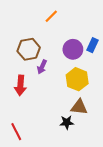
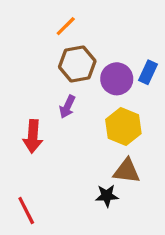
orange line: (51, 16) -> (66, 26), moved
brown hexagon: (29, 49) -> (77, 64), moved

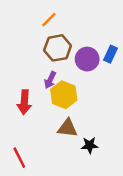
yellow hexagon: (123, 127) -> (64, 95), moved
brown triangle: (127, 171) -> (67, 128), moved
black star: (107, 196) -> (90, 145), moved

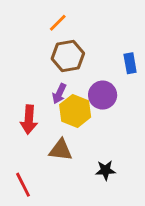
blue rectangle: (111, 54) -> (130, 63), turned -35
purple circle: (87, 59) -> (103, 95), moved
brown triangle: (67, 128) -> (61, 150), moved

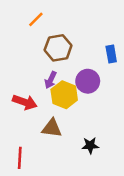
orange line: (58, 23) -> (36, 19), moved
red arrow: (29, 120) -> (25, 102), turned -75
red line: (23, 185) -> (20, 158), turned 30

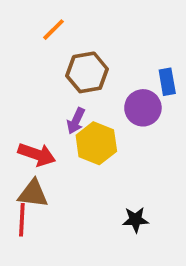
purple circle: (88, 81) -> (143, 108), moved
brown triangle: (52, 128) -> (33, 194), moved
red line: (20, 158) -> (22, 220), moved

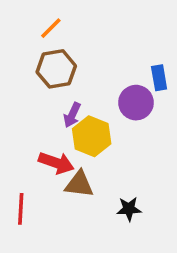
brown hexagon: (87, 72) -> (56, 69), moved
red arrow: (37, 154) -> (56, 163), moved
brown triangle: (33, 194) -> (79, 184), moved

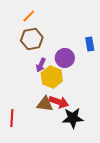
purple circle: (136, 103) -> (65, 58), moved
red arrow: (56, 163) -> (59, 102), moved
black star: (129, 209) -> (73, 118), size x1.5

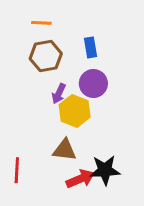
orange line: (29, 16) -> (41, 23), turned 48
blue rectangle: (90, 44) -> (90, 47), moved
red arrow: (59, 102) -> (80, 179), moved, turned -42

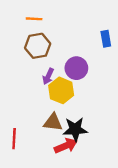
blue rectangle: (90, 47) -> (106, 39), moved
black star: (105, 170) -> (75, 129), moved

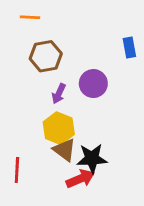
orange line: (34, 19) -> (30, 17), moved
yellow hexagon: (61, 90) -> (59, 128), moved
brown triangle: (53, 122) -> (65, 150), turned 30

